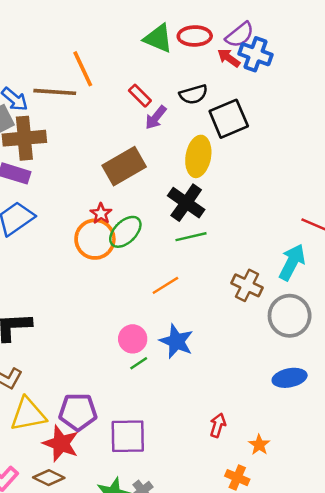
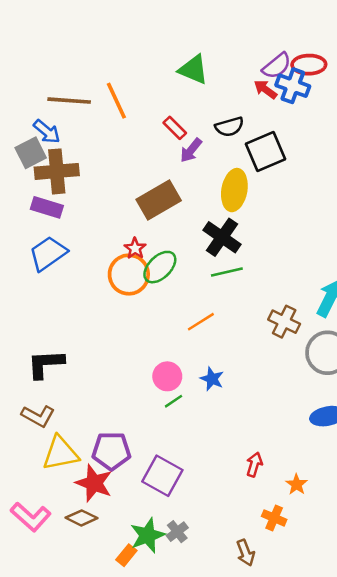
red ellipse: (195, 36) -> (309, 65), moved
brown line: (55, 92) -> (69, 101), moved
blue star: (176, 341) -> (212, 379), size x0.7
purple square: (128, 436) -> (162, 476), turned 30

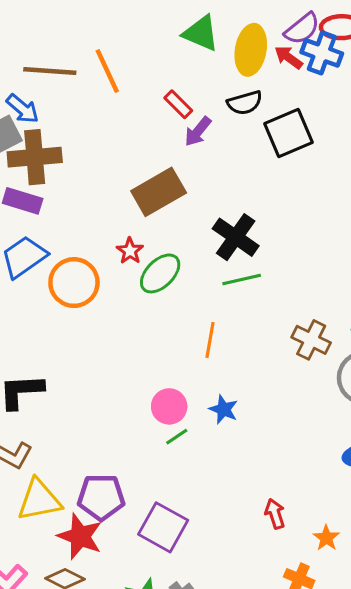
yellow ellipse: (234, 190) -> (251, 50), moved
orange circle: (129, 275) -> (74, 283), moved
orange line: (201, 322) -> (210, 340), turned -48
red arrow: (254, 465) -> (275, 514), turned -35

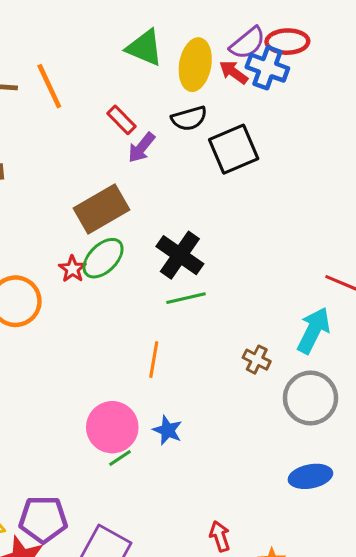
green ellipse: (160, 273) -> (103, 258), moved
brown cross: (311, 340) -> (257, 360), size x0.7
pink circle: (169, 406) -> (112, 427), size x1.4

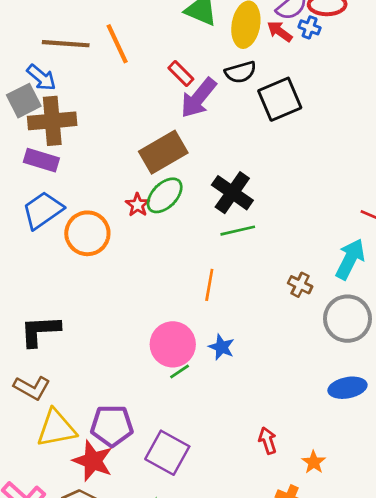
blue cross: (267, 68) -> (310, 27), size x0.6
purple arrow: (141, 148) -> (198, 98), size x1.5

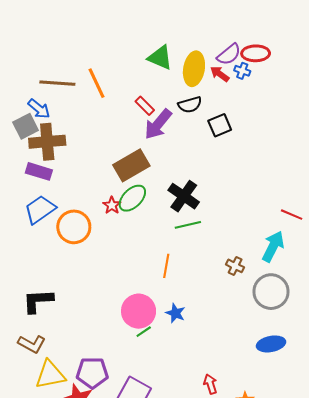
black square: (280, 99) -> (220, 125), size x0.7

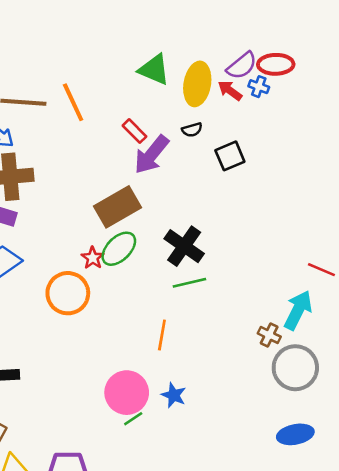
black semicircle: (190, 105) -> (192, 130), size x0.7
orange circle: (74, 227) -> (68, 293), moved
brown cross: (235, 266) -> (269, 335), moved

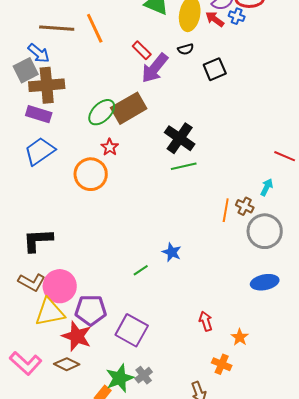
green ellipse: (119, 249) -> (102, 112), moved
cyan arrow: (298, 310) -> (267, 187), size x0.6
orange line: (162, 335) -> (226, 210), moved
pink circle: (127, 393) -> (60, 286), moved

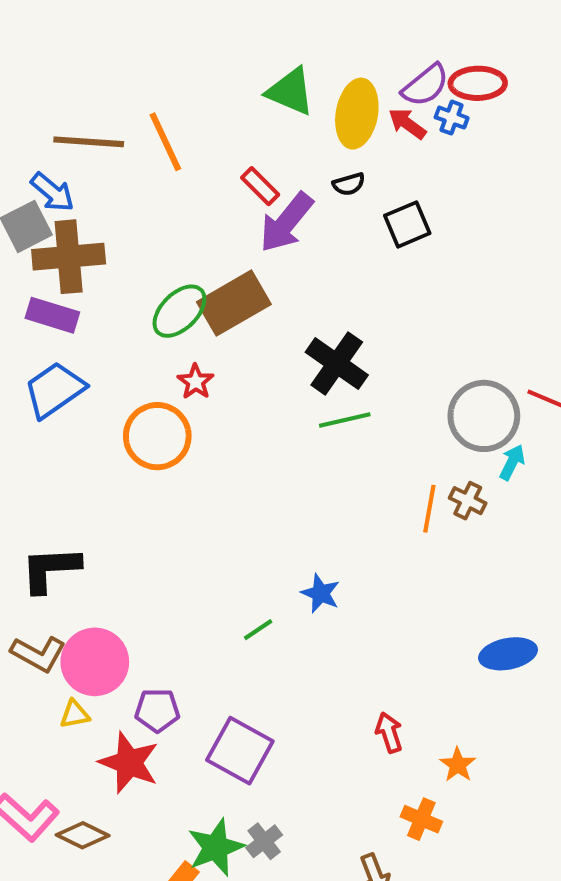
gray circle: (265, 231) -> (484, 416), moved
purple pentagon: (91, 310) -> (157, 710), size x0.7
yellow triangle: (50, 312) -> (75, 714), size x0.5
brown diamond: (67, 364) -> (83, 835), moved

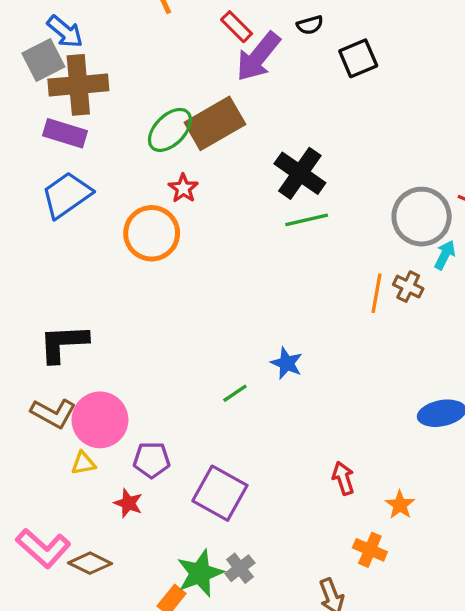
red star: (129, 763) -> (128, 503), size x0.6

